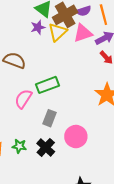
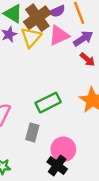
green rectangle: (47, 85) -> (48, 103), moved
black cross: (46, 147) -> (57, 165), moved

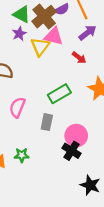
pink triangle: (59, 36) -> (54, 36), moved, turned 42
yellow triangle: (31, 37) -> (40, 47), moved
red arrow: (87, 59) -> (79, 58), moved

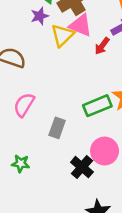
red arrow: (79, 58) -> (102, 46), moved, turned 80
green rectangle: (59, 94) -> (97, 106), moved
pink circle: (76, 136) -> (105, 151), moved

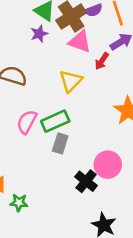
yellow triangle: (63, 35) -> (71, 81), moved
green rectangle: (97, 106) -> (55, 121), moved
green star: (21, 163) -> (19, 203), moved

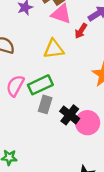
yellow triangle: (71, 81) -> (54, 49), turned 40
black cross: (86, 181) -> (70, 115), moved

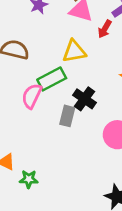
green rectangle: (40, 85) -> (52, 79), moved
black cross: (70, 115) -> (85, 99), moved

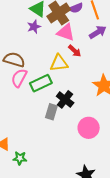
red arrow: (105, 29) -> (75, 51), moved, turned -80
pink semicircle: (32, 96) -> (19, 78), moved

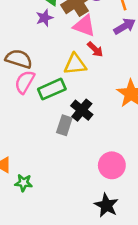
pink circle: (89, 128) -> (112, 165), moved

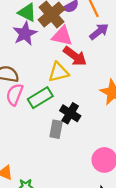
purple star: (44, 18) -> (25, 34), size x1.5
red arrow: (95, 49) -> (75, 56), size x1.5

